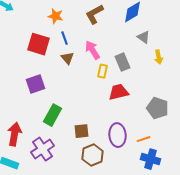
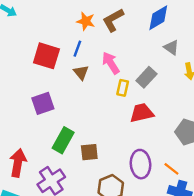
orange star: (56, 16) -> (86, 21), moved
blue line: (64, 38) -> (77, 49), turned 40
gray rectangle: (122, 62) -> (146, 77), turned 66
brown square: (82, 131) -> (89, 152), moved
orange line: (144, 139) -> (171, 169), turned 56

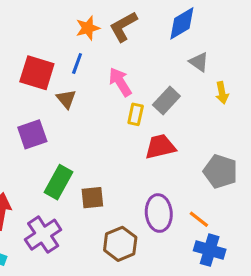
orange star: (86, 21) -> (88, 28), turned -30
brown triangle: (81, 72) -> (66, 99), moved

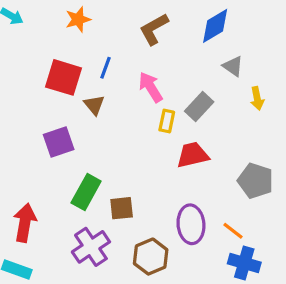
orange star: (88, 28) -> (78, 19), moved
purple cross: (43, 235) -> (91, 247), moved

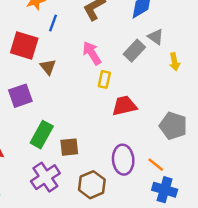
blue line: (105, 68) -> (53, 23), moved
gray rectangle: (199, 107) -> (134, 51), moved

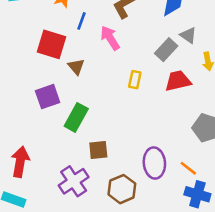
pink arrow: (92, 53) -> (110, 38), moved
red trapezoid: (124, 106) -> (178, 81), moved
green rectangle: (42, 135) -> (76, 117), moved

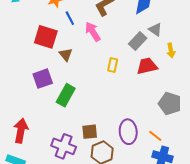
blue line: (81, 21) -> (70, 18), turned -48
brown square: (98, 150) -> (90, 132), moved
purple cross: (74, 181) -> (64, 146), turned -35

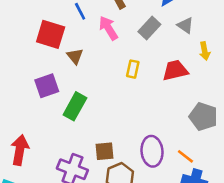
gray rectangle: (138, 41) -> (149, 28), moved

